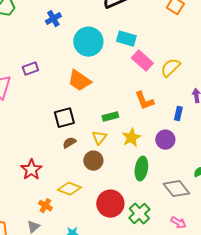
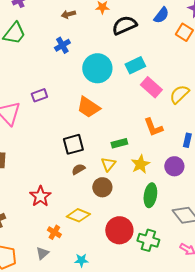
cyan rectangle: (126, 39) -> (135, 65), turned -42
green cross: (139, 214) -> (148, 240), turned -30

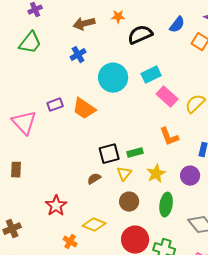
brown arrow: (68, 14) -> (84, 24), size x1.5
orange trapezoid: (88, 107) -> (84, 109), moved
black square: (73, 144) -> (109, 154), moved
brown circle: (102, 187) -> (129, 202), moved

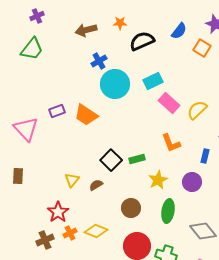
blue cross: (78, 55) -> (99, 61), moved
black square: (109, 154) -> (111, 160), turned -30
yellow triangle: (124, 174) -> (72, 180), moved
brown cross: (12, 229) -> (45, 240), moved
orange cross: (70, 242) -> (70, 233), moved, turned 32

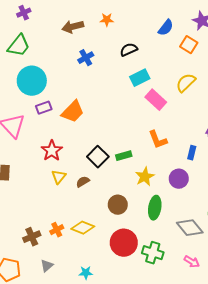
black semicircle: (142, 41) -> (129, 50), moved, size x0.7
cyan circle: (115, 84) -> (32, 81), moved
yellow semicircle: (197, 110) -> (186, 83), moved
orange trapezoid: (86, 115) -> (73, 112), turned -80
red star: (58, 212) -> (52, 151), moved

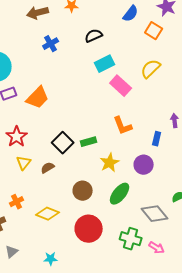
green ellipse: (155, 208) -> (120, 194), turned 30
orange cross: (57, 230) -> (17, 202), moved
green cross: (153, 253) -> (131, 239), moved

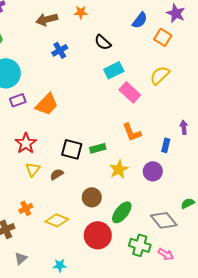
black semicircle: (94, 36) -> (103, 42), turned -114
black square: (63, 143) -> (72, 149), turned -30
green ellipse: (120, 194) -> (122, 212), moved

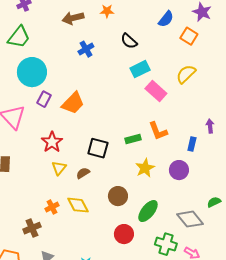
purple rectangle: (18, 100) -> (44, 99), turned -42
green rectangle: (98, 148) -> (133, 139), moved
yellow diamond: (57, 220) -> (78, 205), moved, turned 40
red circle: (98, 235) -> (124, 234), size x0.7

